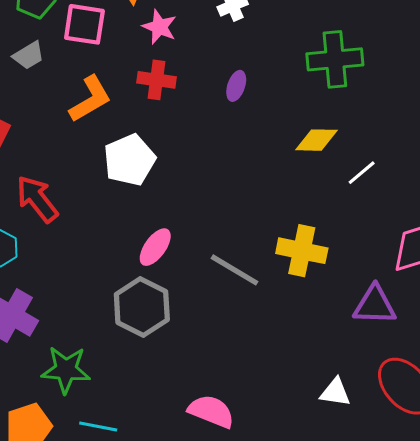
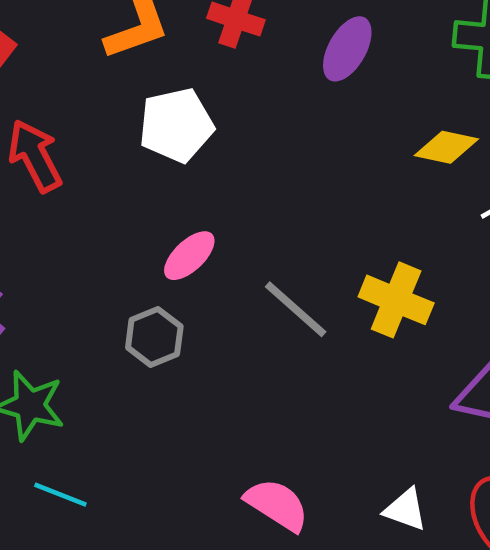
purple ellipse: (236, 86) -> (347, 49), size x1.5
gray hexagon: (142, 307) -> (154, 337), size x0.7
pink semicircle: (211, 411) -> (277, 505), moved

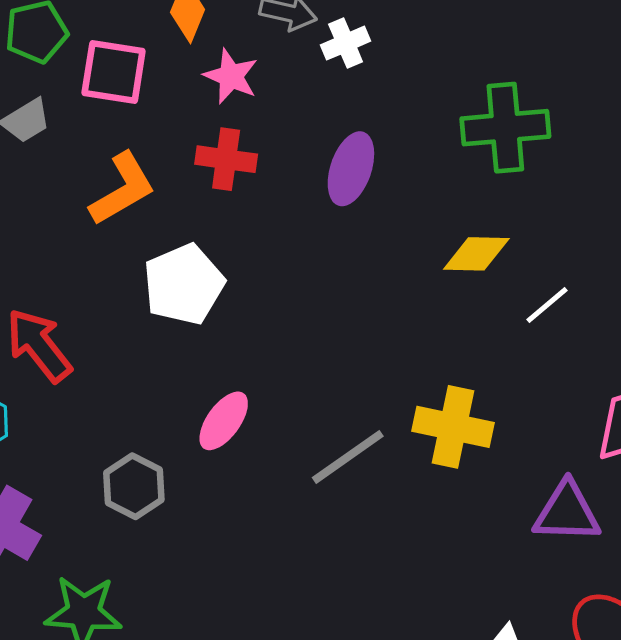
gray line: (296, 309) -> (348, 457), turned -66
gray hexagon: (154, 337) -> (134, 486), moved

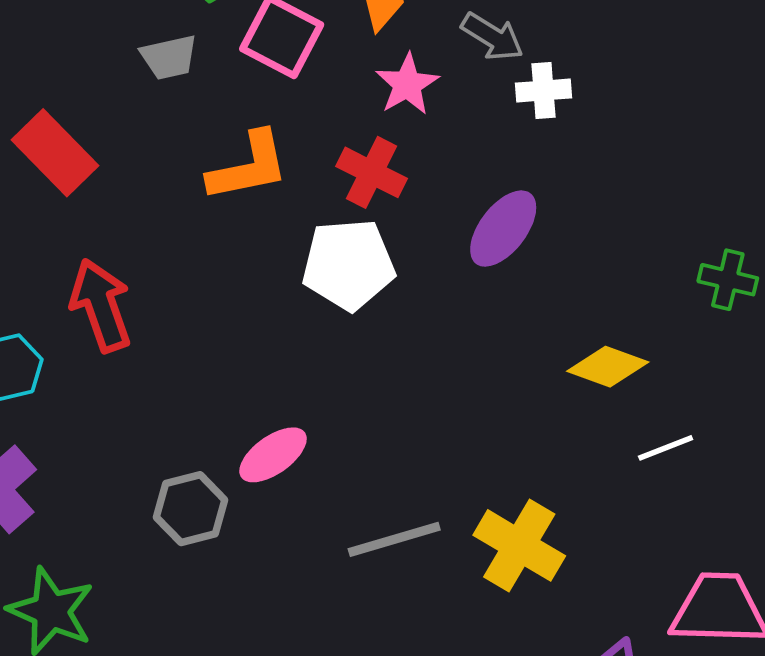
green cross: (505, 128) -> (728, 280), moved, size x0.6
white pentagon: (184, 284) -> (348, 264), moved
gray hexagon: (134, 486) -> (191, 509), moved

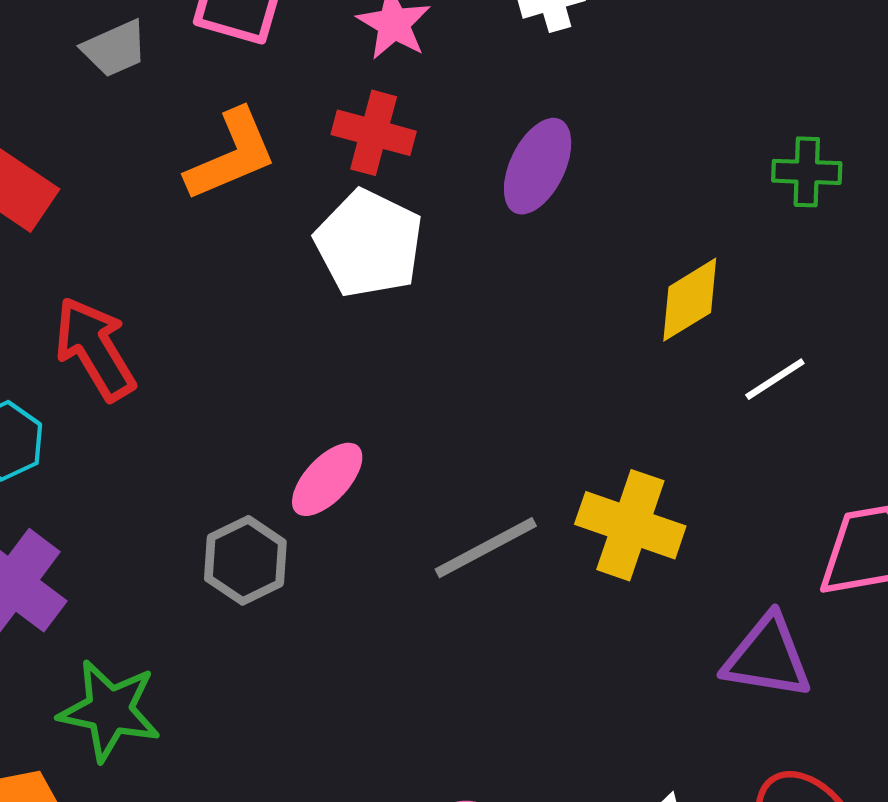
white pentagon: (348, 264) -> (369, 244), turned -30
yellow diamond: (608, 367) -> (690, 300), turned -40

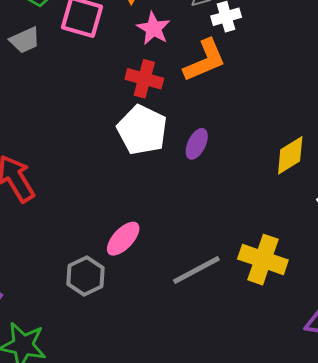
orange L-shape: (231, 155) -> (205, 61), moved
purple ellipse: (538, 166) -> (197, 144), moved, size x0.7

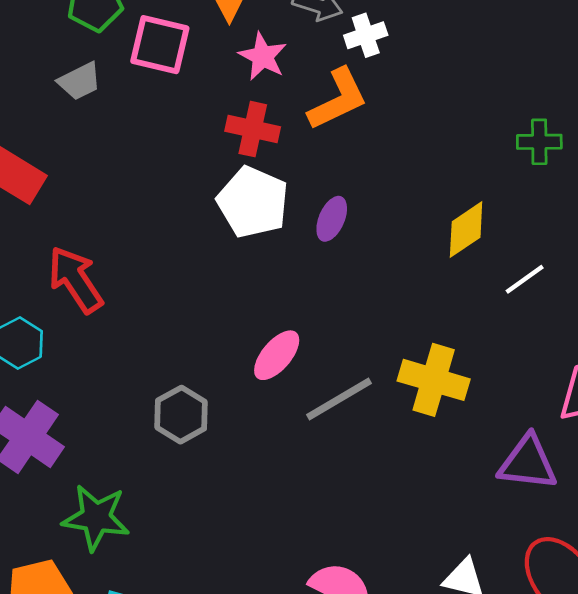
pink ellipse: (123, 239) -> (277, 355), moved

